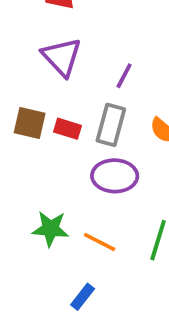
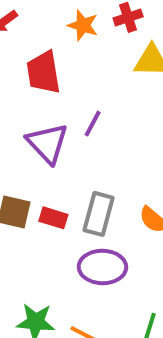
purple line: (124, 76) -> (93, 124), moved

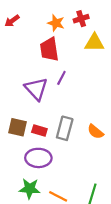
red trapezoid: (44, 72) -> (49, 49), moved
purple ellipse: (102, 267) -> (38, 158), moved

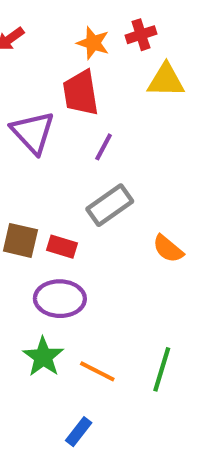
purple triangle: (36, 89) -> (33, 132), moved
gray rectangle: (65, 128) -> (110, 205), moved, turned 40
green star: (30, 189) -> (43, 357), turned 30

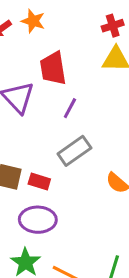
red cross: (141, 35) -> (113, 26), moved
orange star: (93, 43) -> (33, 21), moved

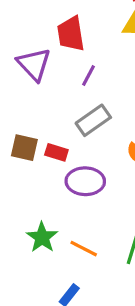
purple ellipse: (38, 220) -> (85, 181), moved

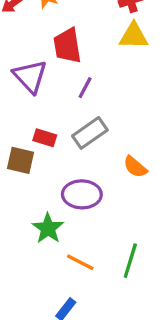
red rectangle: (56, 152) -> (45, 138), moved
green star: (42, 237) -> (48, 228), moved

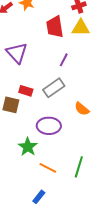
red trapezoid: (67, 46) -> (55, 27), moved
purple line: (85, 88) -> (64, 60), moved

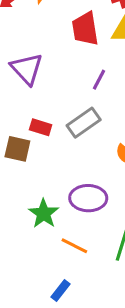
purple ellipse: (49, 126) -> (88, 198), moved

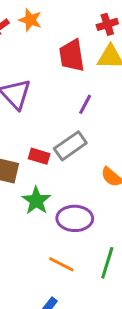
red rectangle: (41, 127) -> (39, 156), moved
green star: (44, 213) -> (36, 201), moved

